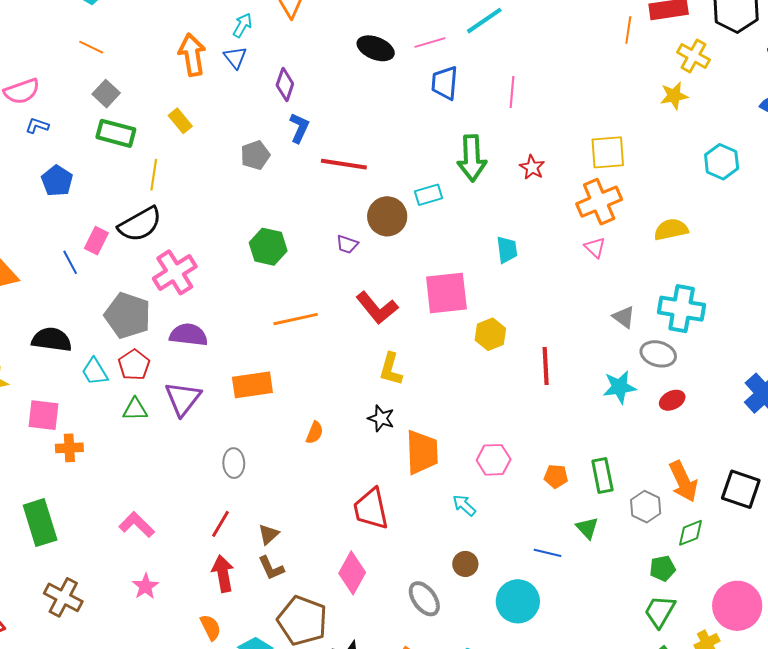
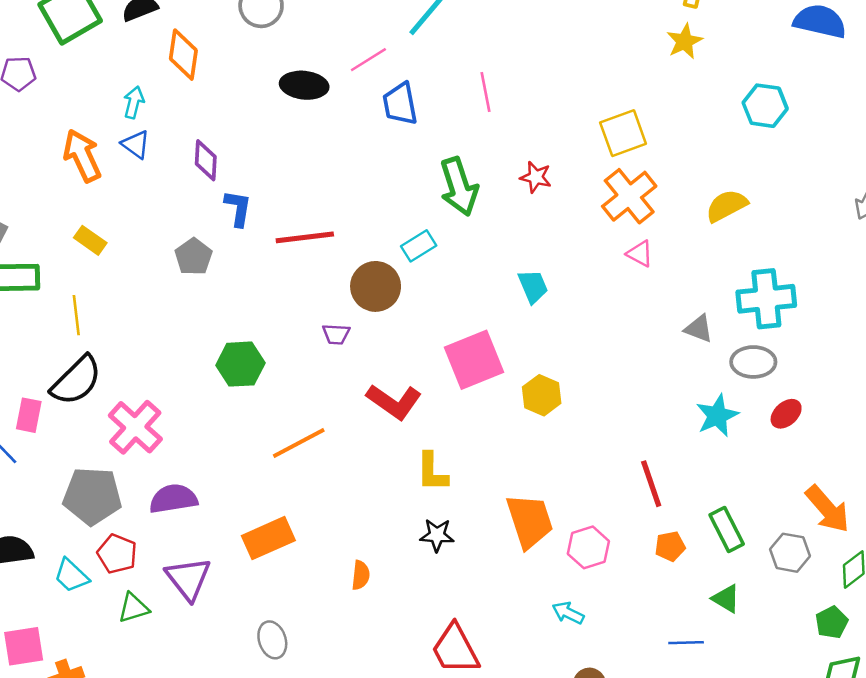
red line: (546, 366) -> (651, 484), moved
orange trapezoid: (422, 452) -> (530, 521), moved

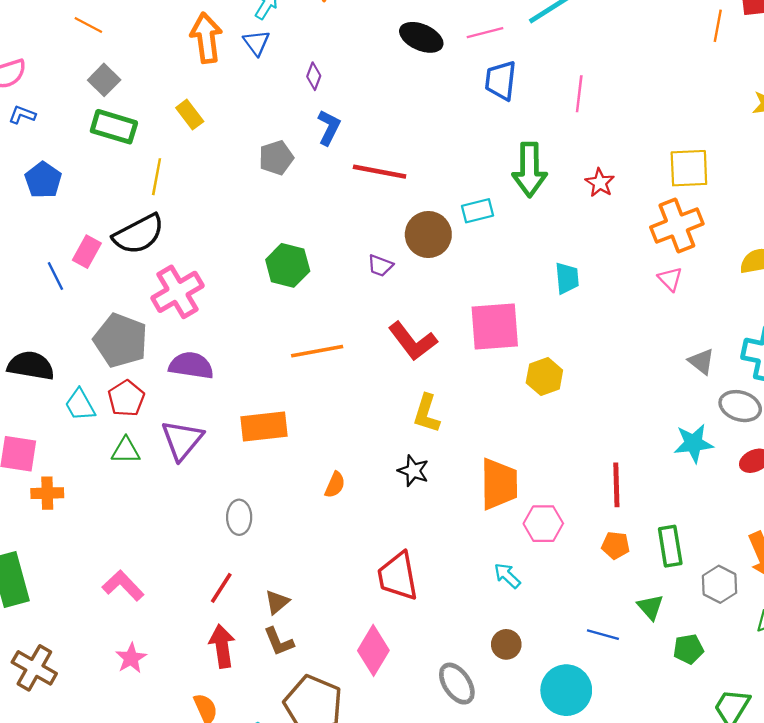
purple diamond: (206, 160) -> (314, 76), size x0.7
green pentagon: (832, 622) -> (688, 649), moved

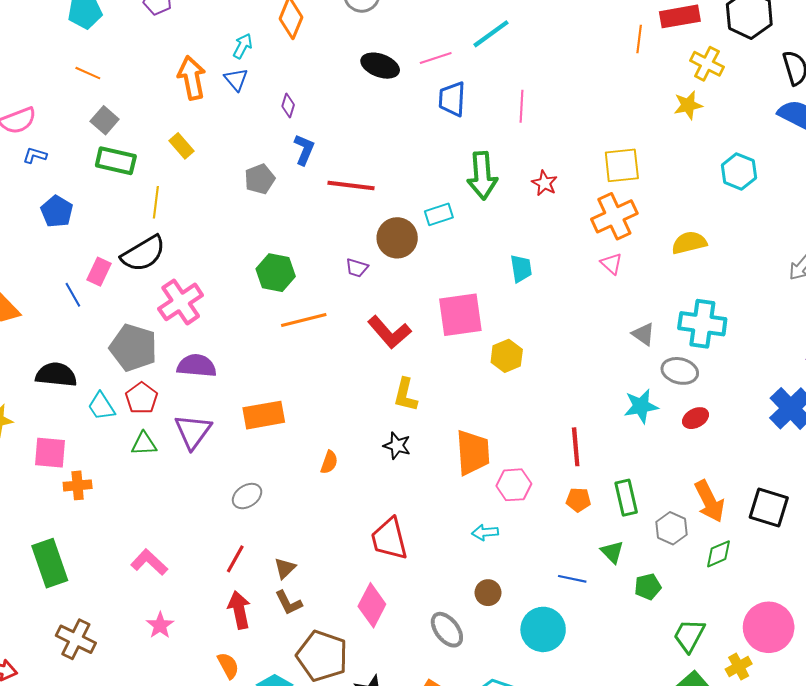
orange line: (317, 351) -> (304, 320), moved
gray ellipse: (239, 517) -> (247, 496), turned 60
cyan arrow: (507, 576) -> (485, 532), turned -45

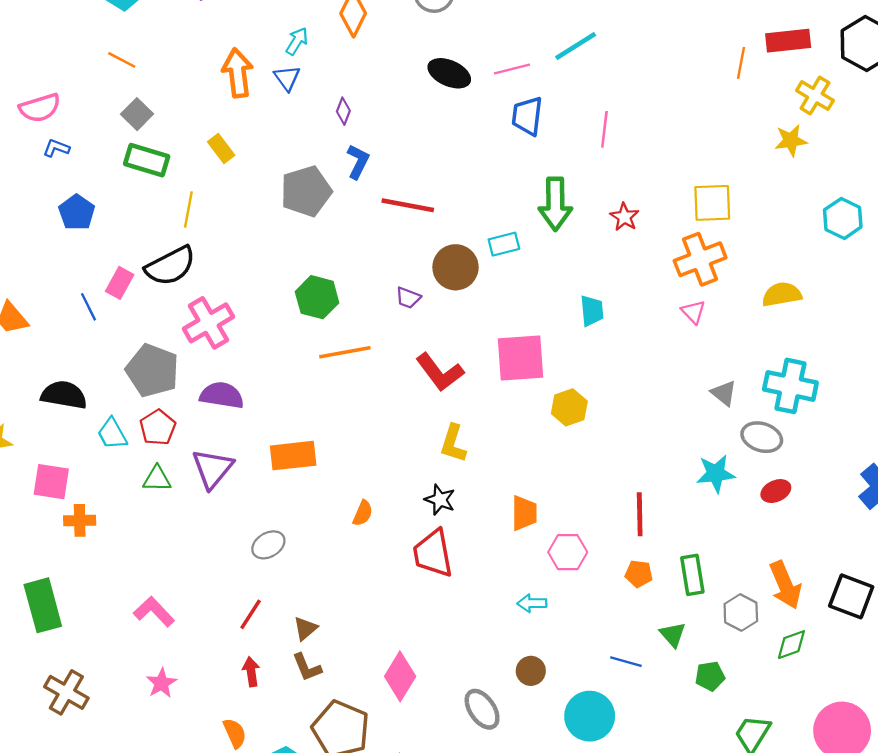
gray pentagon: (260, 179) -> (306, 191), size x1.5
orange trapezoid: (473, 453) -> (524, 513), size x0.7
red trapezoid: (389, 539) -> (433, 553), moved
red arrow: (239, 610) -> (251, 672), size x0.7

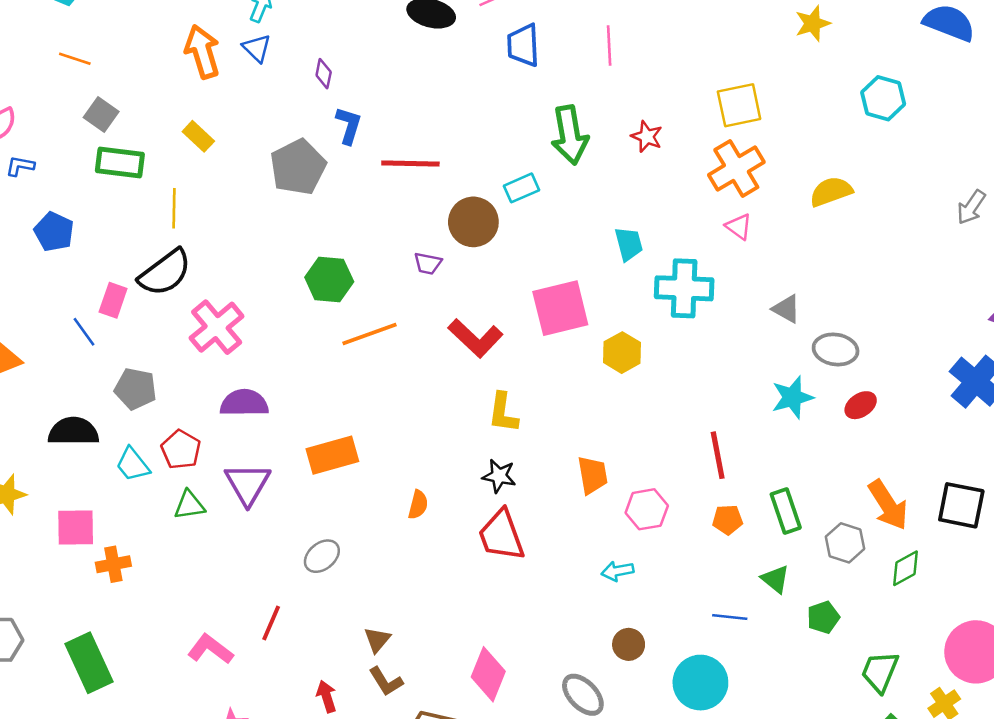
gray pentagon: (152, 370) -> (136, 389), moved, size x0.7
cyan cross: (790, 386) -> (684, 288), moved
red line: (251, 614) -> (271, 623), moved

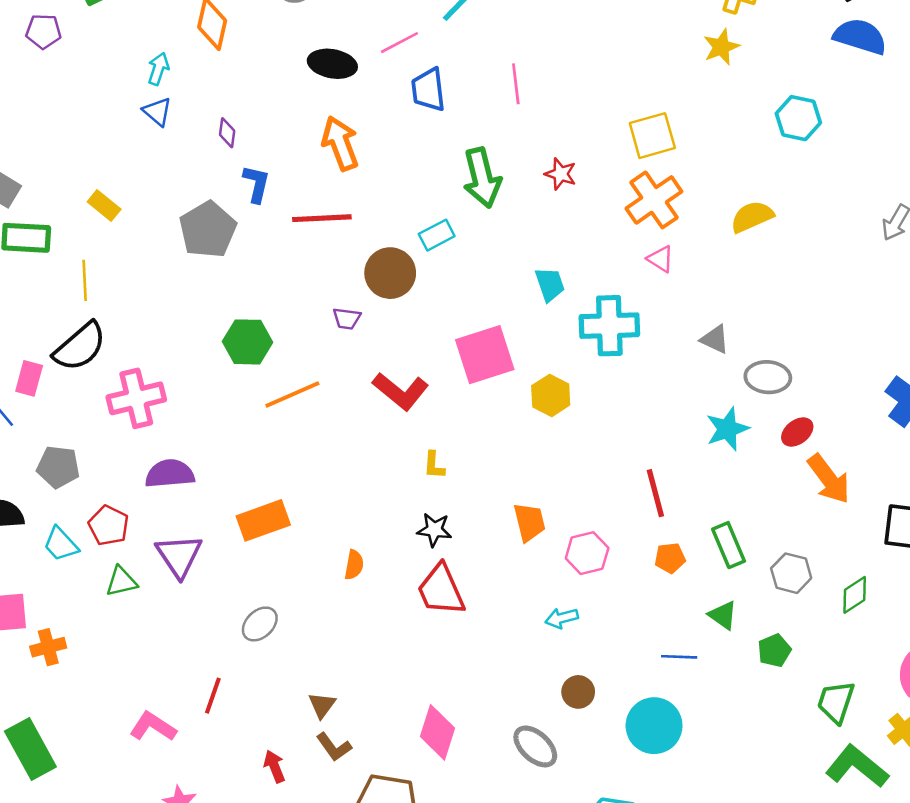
orange arrow: (202, 52) -> (340, 143), moved
pink cross: (217, 327) -> (136, 398), turned 30
yellow L-shape: (503, 413) -> (434, 465), size x0.7
orange arrow: (888, 505) -> (829, 479), moved

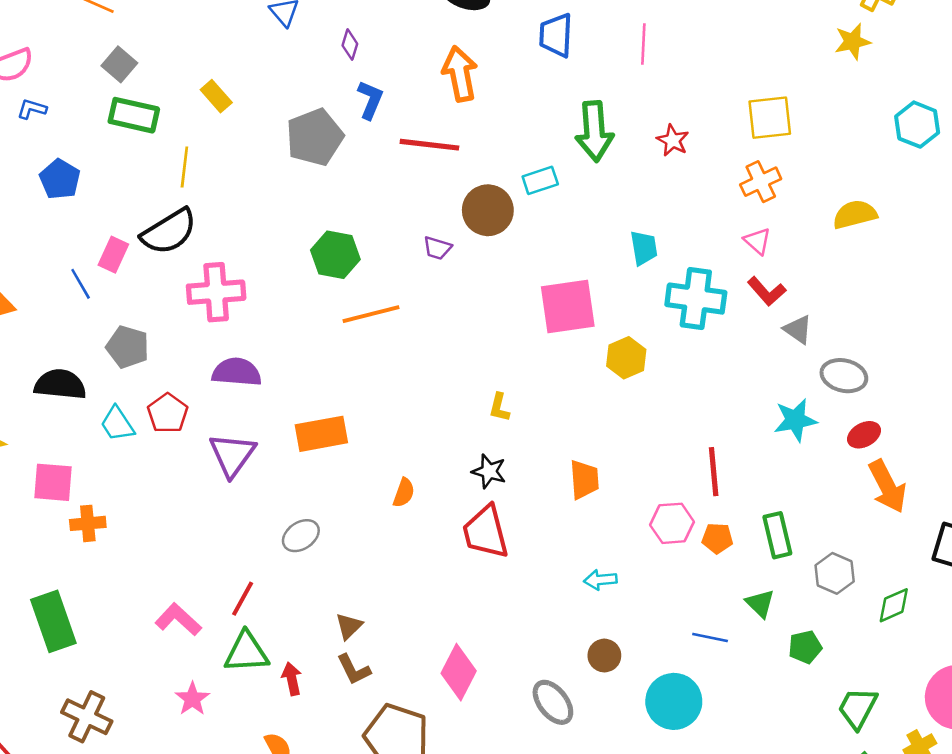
orange cross: (654, 200) -> (761, 182), size x0.7
red L-shape: (401, 391) -> (767, 291), moved, size x0.7
pink hexagon: (587, 553) -> (672, 523), moved
green triangle: (121, 582) -> (246, 652), moved, size x1.4

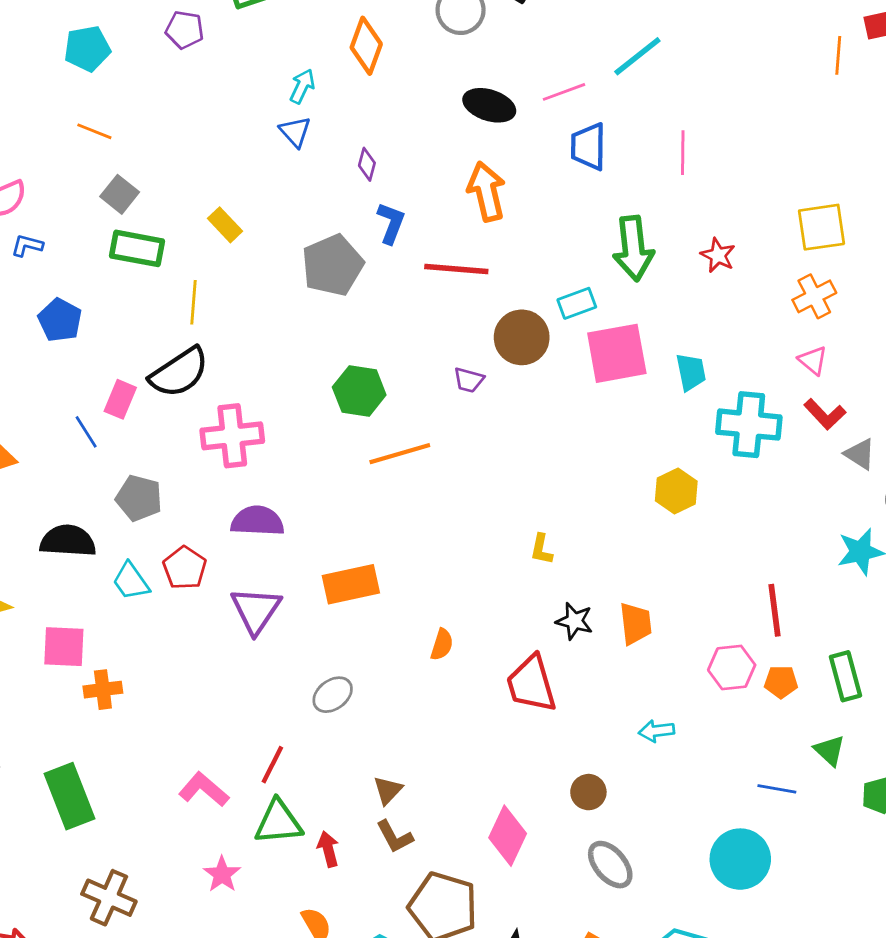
pink square: (568, 307) -> (617, 353), moved
black star: (489, 471) -> (574, 621), moved
brown circle: (604, 656) -> (588, 792), moved

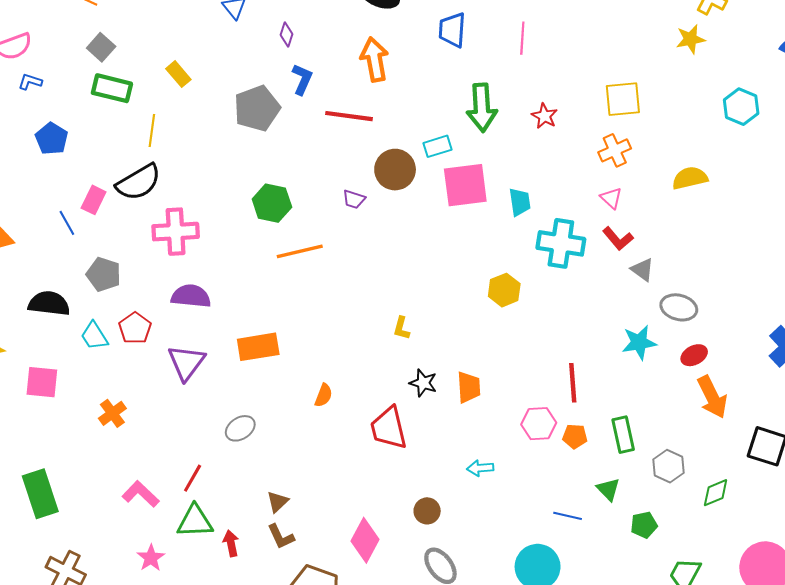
orange cross: (103, 690) -> (112, 413), moved, turned -32

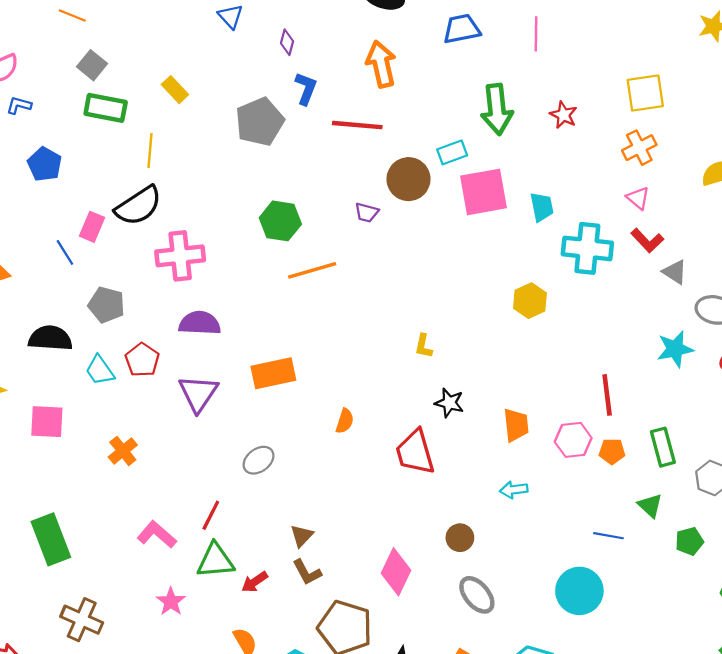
blue trapezoid: (452, 30) -> (462, 29), turned 78
orange trapezoid: (469, 387) -> (516, 425), moved
red arrow: (231, 543) -> (255, 582), turned -110

